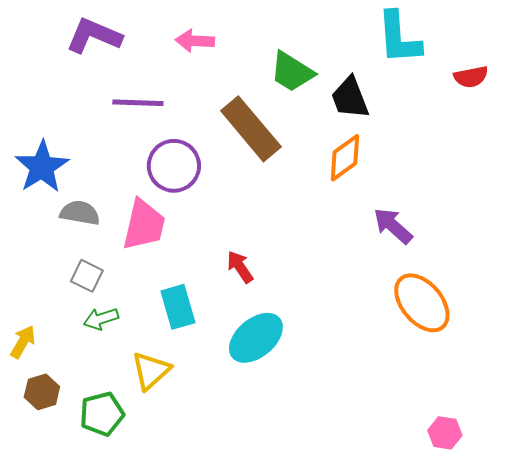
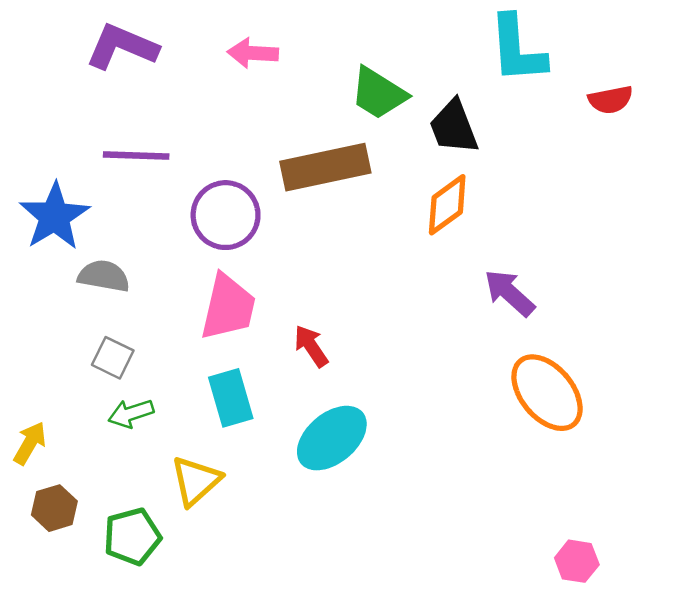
purple line: (138, 103) -> (136, 155), moved
brown rectangle: (251, 129) -> (325, 167), turned -62
pink trapezoid: (144, 225) -> (228, 307), moved

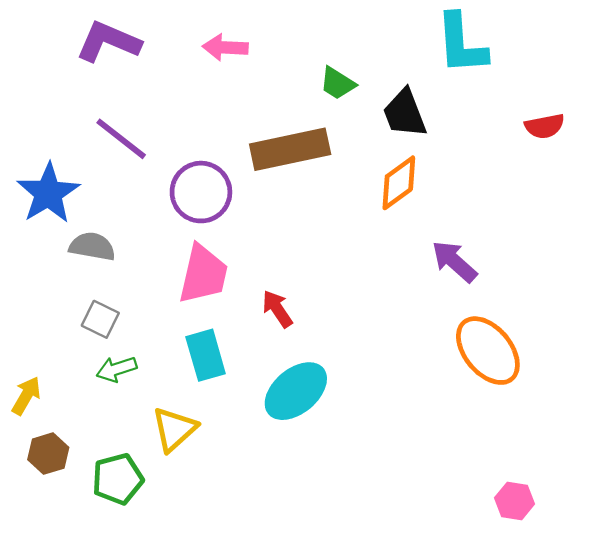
green trapezoid: (378, 93) -> (337, 83), size x0.7
red semicircle: (611, 100) -> (545, 126), moved
purple line: (136, 155) -> (121, 139), turned 36

